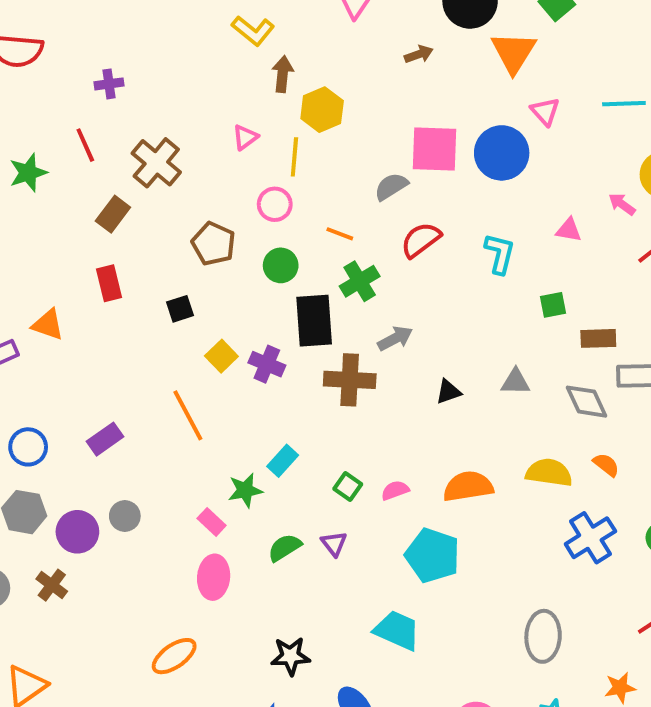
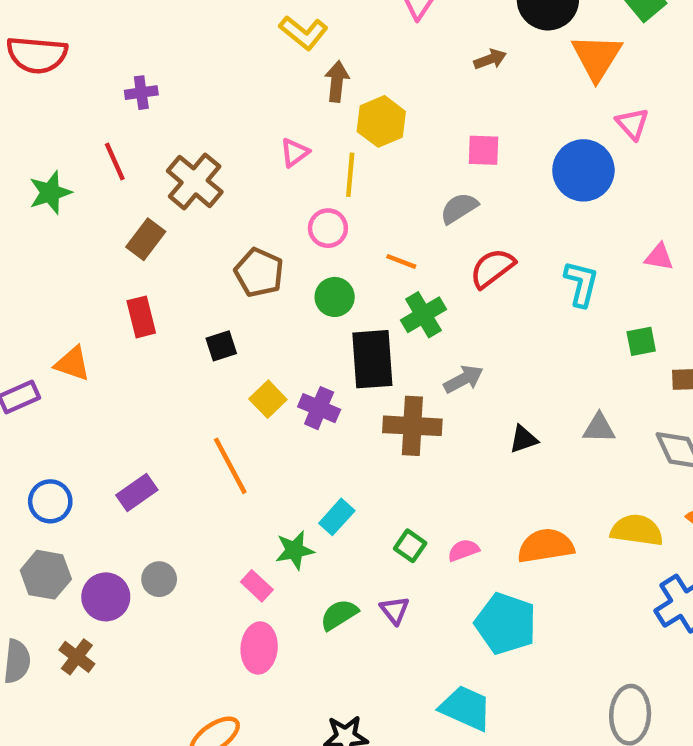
pink square: (435, 149) -> (483, 150), moved, size x0.6

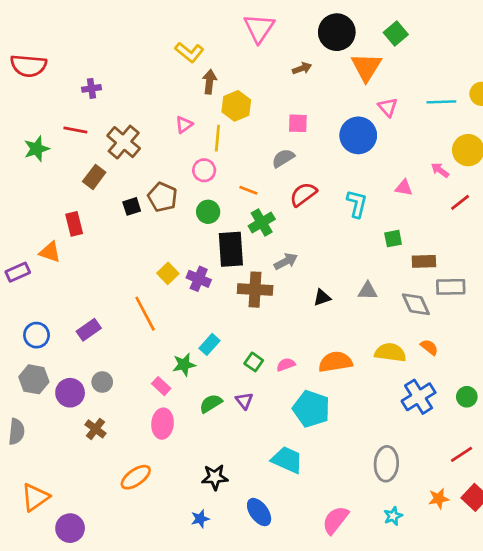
red line: (115, 161) -> (75, 130), turned -55
red rectangle: (141, 317) -> (74, 224), moved
black square: (221, 346) -> (132, 206), moved
brown cross: (77, 657) -> (96, 429), moved

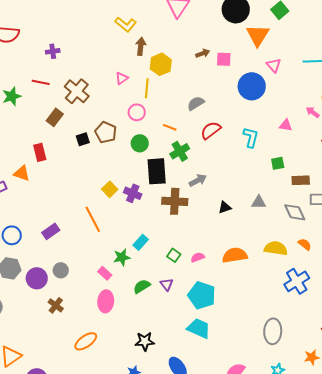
brown arrow: (302, 68) -> (203, 53), moved
pink square: (298, 123) -> (224, 59), moved
cyan pentagon: (311, 409) -> (202, 295), moved

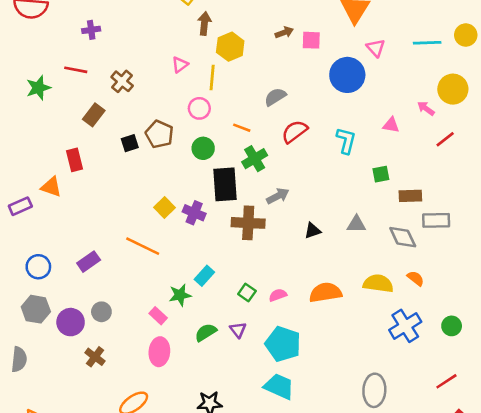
brown cross: (77, 91) -> (122, 81), size x0.7
orange line: (93, 219) -> (143, 246), turned -36

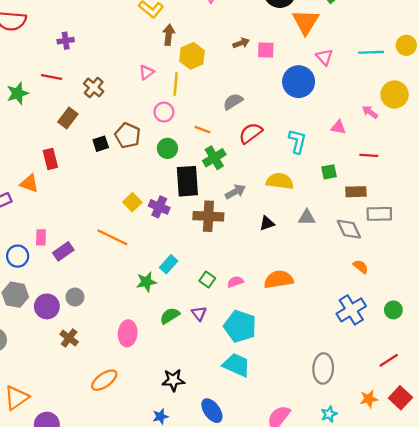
red line: (445, 139) -> (369, 155), moved, turned 42
yellow semicircle: (378, 283) -> (280, 181), moved
pink rectangle: (158, 316) -> (41, 237), moved, turned 49

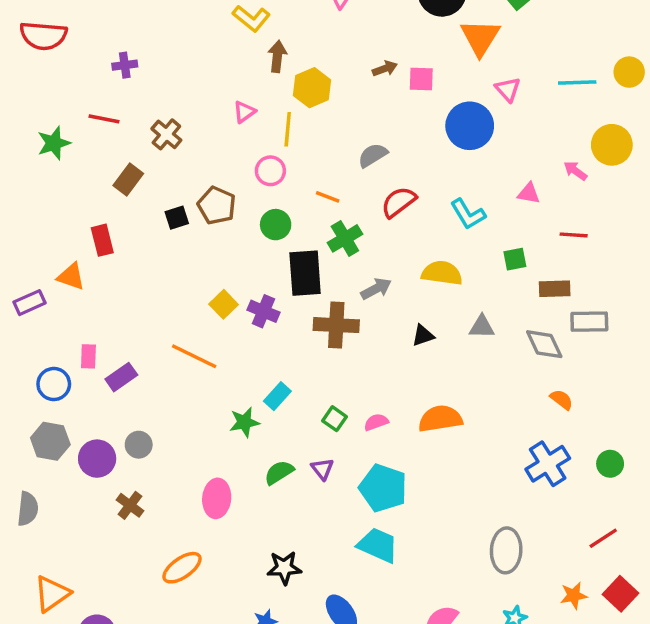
cyan L-shape: (297, 141) -> (468, 214), turned 135

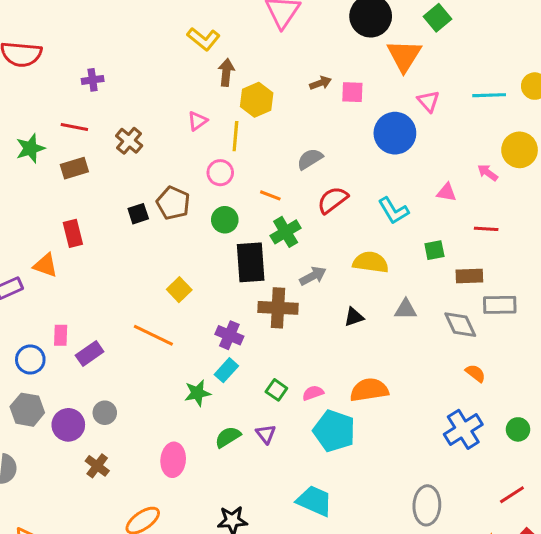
brown rectangle: (128, 179) -> (74, 168), moved, turned 36
purple cross: (263, 311) -> (229, 335), moved
cyan pentagon: (383, 488) -> (334, 431), moved

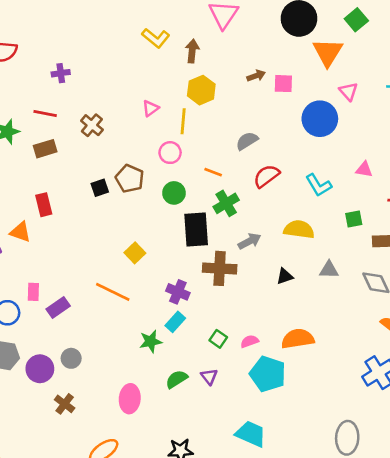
brown arrow: (226, 72) -> (192, 51), moved

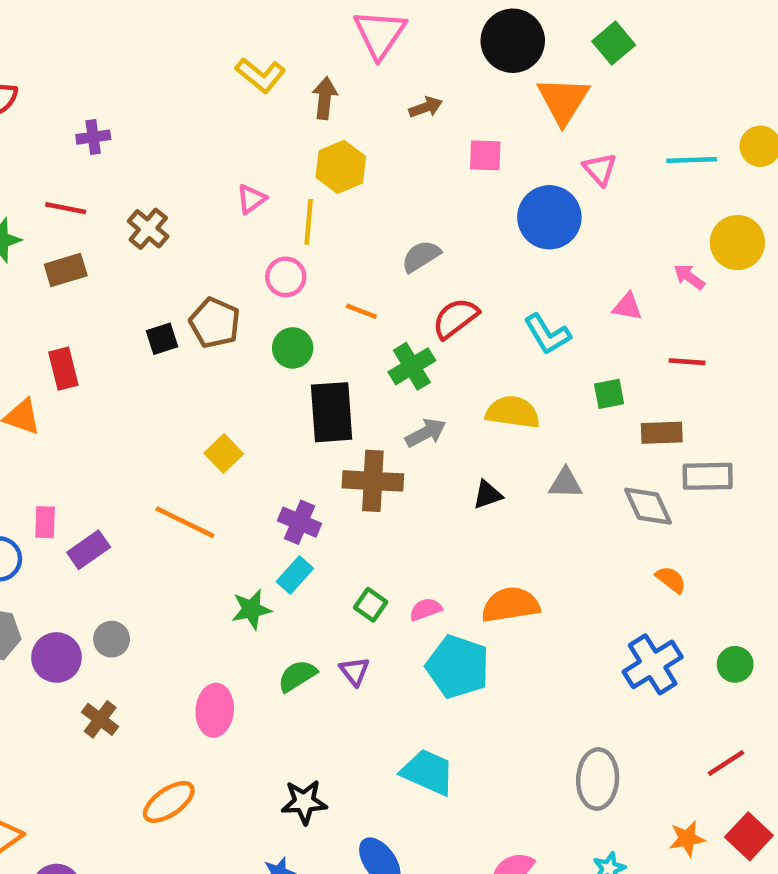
brown arrow: (256, 76) -> (426, 107), moved
green cross: (226, 203) -> (412, 366), moved

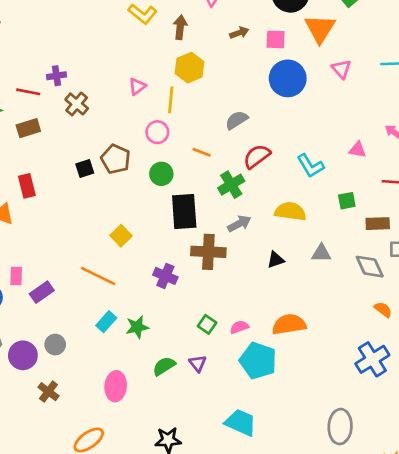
purple cross: (93, 137) -> (57, 76), moved
pink square: (485, 155) -> (276, 39), moved
blue circle: (549, 217) -> (288, 78), moved
cyan rectangle: (295, 575) -> (106, 322), moved

